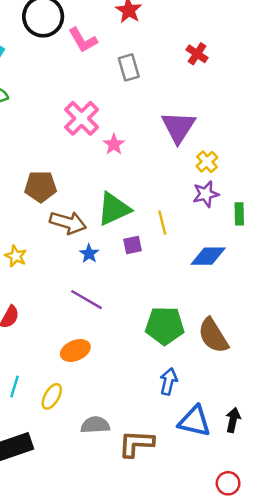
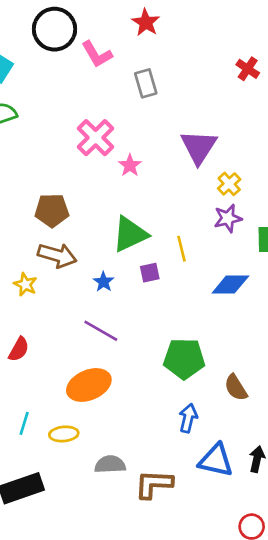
red cross: (197, 54) -> (248, 69), moved
brown arrow: (68, 223) -> (57, 255), moved
brown semicircle: (213, 336) -> (236, 388), moved, size x0.7
orange ellipse: (75, 350) -> (89, 385), size x1.4
yellow ellipse: (52, 396) -> (64, 434), turned 55

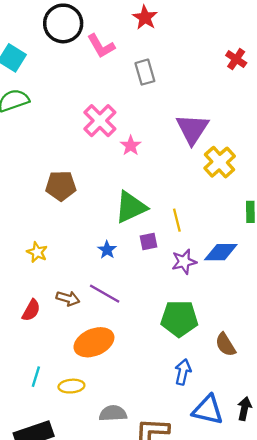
yellow cross: (229, 184) -> (220, 162), size x1.5
purple star: (228, 218) -> (184, 262), moved
brown arrow: (57, 255) -> (68, 298), moved, size x0.7

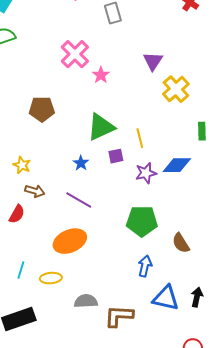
purple triangle: (192, 129) -> (153, 61), size x0.7
brown arrow: (68, 298) -> (35, 191), moved

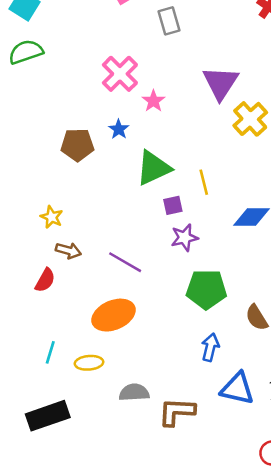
purple triangle: (153, 61) -> (221, 83), size x1.4
blue star: (81, 163) -> (119, 129), moved
purple star: (146, 173) -> (184, 238), moved

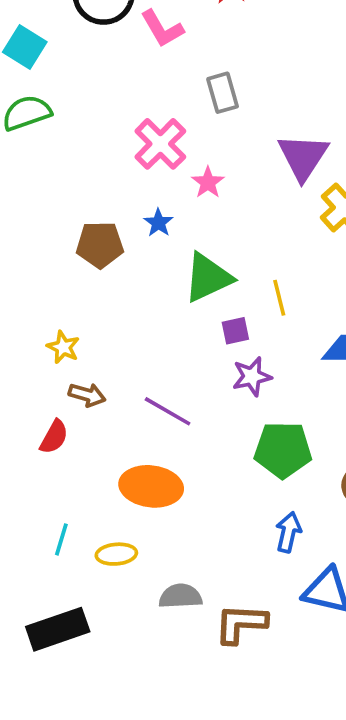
gray rectangle: (169, 21) -> (223, 93), moved
orange ellipse: (114, 315) -> (151, 486), turned 30

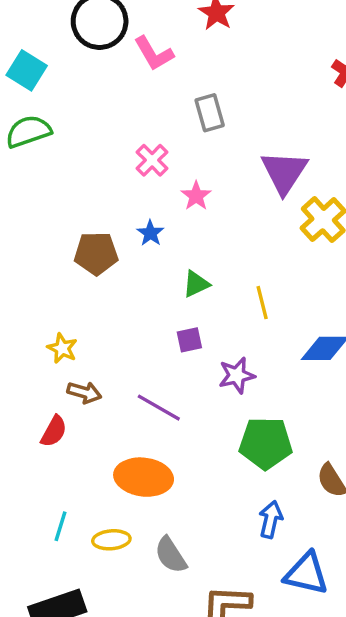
pink cross: (160, 144) -> (152, 160), size x0.7
green triangle: (208, 278) -> (196, 284), size x0.6
purple square: (235, 331) -> (189, 340), moved
gray semicircle: (180, 596) -> (171, 555), moved, turned -120

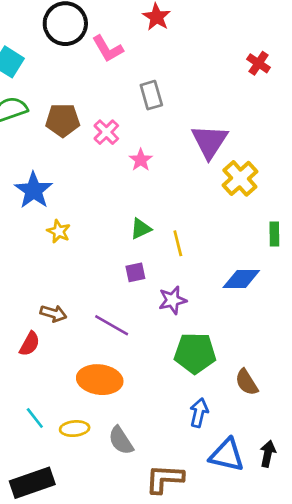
blue star: (150, 233) -> (34, 190), moved, size x1.8
brown pentagon: (96, 253) -> (63, 120), moved
yellow line: (262, 303) -> (178, 243), moved
yellow star: (62, 348) -> (59, 231), moved
cyan line: (61, 526) -> (35, 418), turned -55

